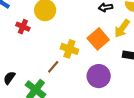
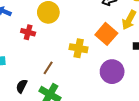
brown line: (53, 67) -> (48, 68), moved

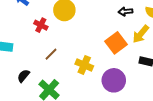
yellow cross: (79, 48) -> (84, 65), moved
brown line: (48, 68) -> (51, 54), moved

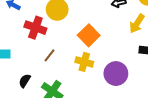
red cross: (41, 25) -> (35, 28), size x1.5
orange square: (116, 43) -> (89, 35), moved

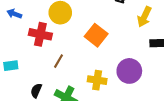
yellow cross: (84, 62) -> (97, 80), moved

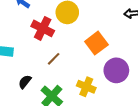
purple circle: (129, 71) -> (116, 70), moved

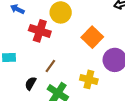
brown line: (54, 59) -> (50, 66), moved

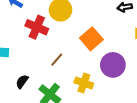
brown line: (50, 66) -> (57, 60), moved

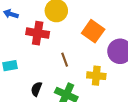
brown line: (57, 60) -> (65, 60), turned -48

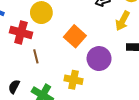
brown line: (65, 60) -> (36, 56), moved

